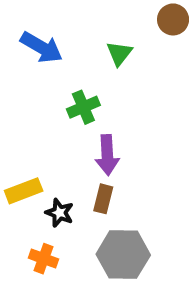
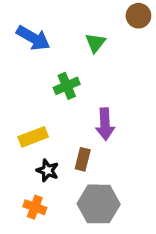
purple arrow: (107, 155) -> (105, 124), moved
yellow rectangle: (24, 191) -> (33, 137), moved

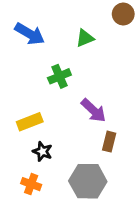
green triangle: (95, 43) -> (85, 38), turned 30
purple arrow: (105, 124) -> (93, 110), turned -44
brown rectangle: (83, 159) -> (109, 142), moved

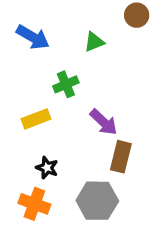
yellow rectangle: (30, 122) -> (36, 119), moved
brown rectangle: (109, 142) -> (121, 157), size x1.4
orange cross: (31, 184) -> (34, 204), size x1.4

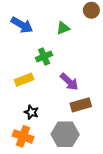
brown rectangle: (121, 157) -> (81, 105), turned 60

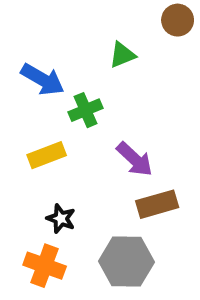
blue arrow: (22, 25) -> (43, 79), moved

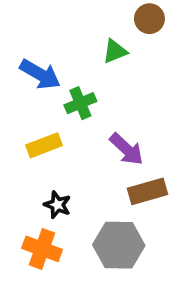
brown circle: (178, 20) -> (149, 19), moved

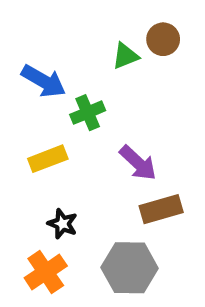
brown circle: (149, 19) -> (163, 39), moved
orange cross: (42, 249) -> (46, 272), turned 36

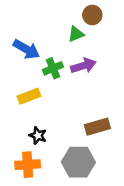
brown circle: (163, 39) -> (92, 15), moved
purple arrow: (138, 163) -> (83, 66), moved, turned -60
orange cross: (46, 272) -> (28, 165), turned 30

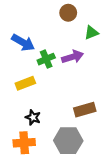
brown circle: (92, 15) -> (68, 13), moved
green triangle: (76, 34) -> (91, 33), moved

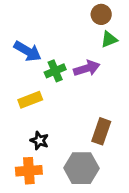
brown circle: (68, 13) -> (101, 14), moved
brown rectangle: (85, 110) -> (101, 131), turned -55

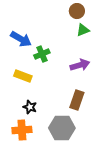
purple arrow: (87, 68) -> (80, 65), moved
yellow rectangle: (30, 100) -> (23, 76), turned 42

